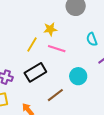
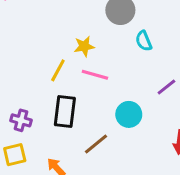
cyan semicircle: (92, 39) -> (144, 41), moved
black rectangle: (35, 72) -> (65, 111), turned -50

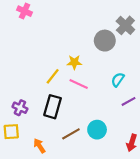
cyan semicircle: (144, 41) -> (118, 80), moved, turned 48
cyan circle: (129, 114) -> (97, 130), moved

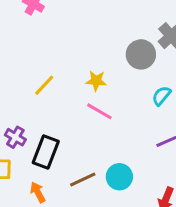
yellow line: (53, 76) -> (44, 85), moved
cyan semicircle: (118, 80) -> (161, 96), moved
black rectangle: (53, 107) -> (46, 152), moved

